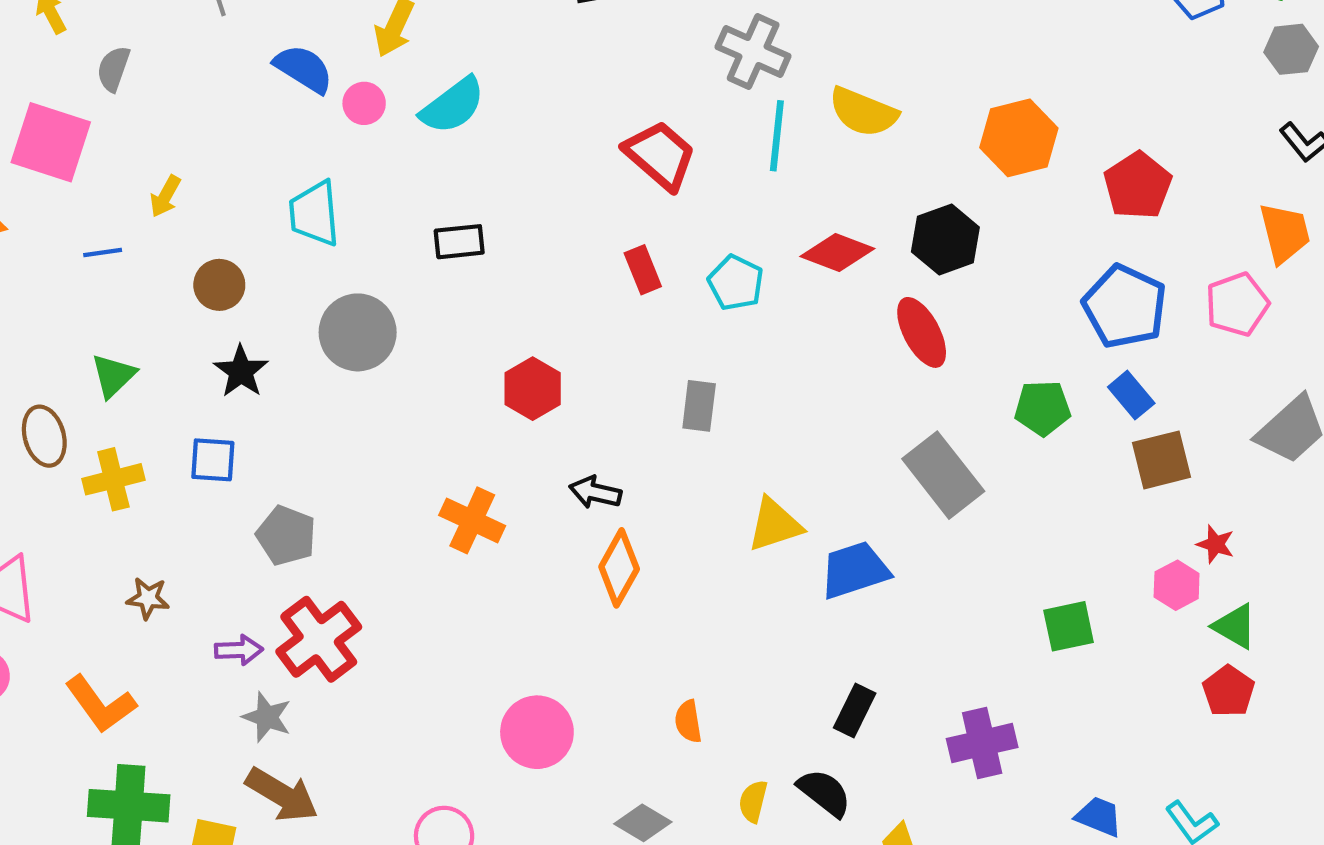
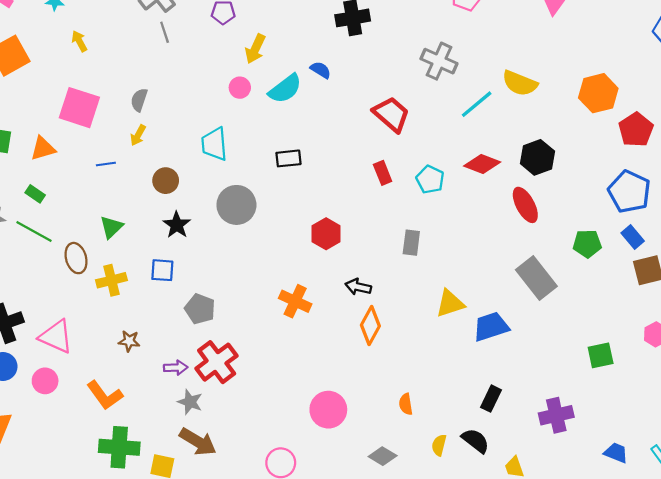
gray semicircle: (113, 69) -> (139, 100), moved
blue semicircle: (304, 69) -> (321, 70), moved, size x0.7
yellow semicircle: (863, 112) -> (520, 83), moved
cyan line: (777, 136) -> (477, 104), moved, turned 44
orange hexagon: (1019, 138) -> (598, 93), moved

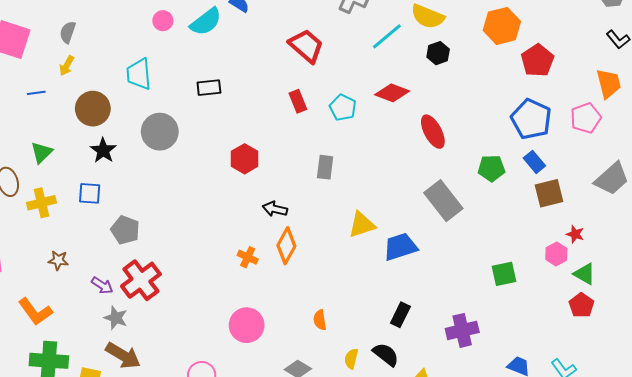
black hexagon: (537, 157) -> (438, 53), moved, size x0.7
brown circle: (166, 181) -> (93, 109), size x1.4
orange cross: (295, 301) -> (248, 257), moved, size x0.7
purple arrow: (176, 368) -> (102, 285), turned 35

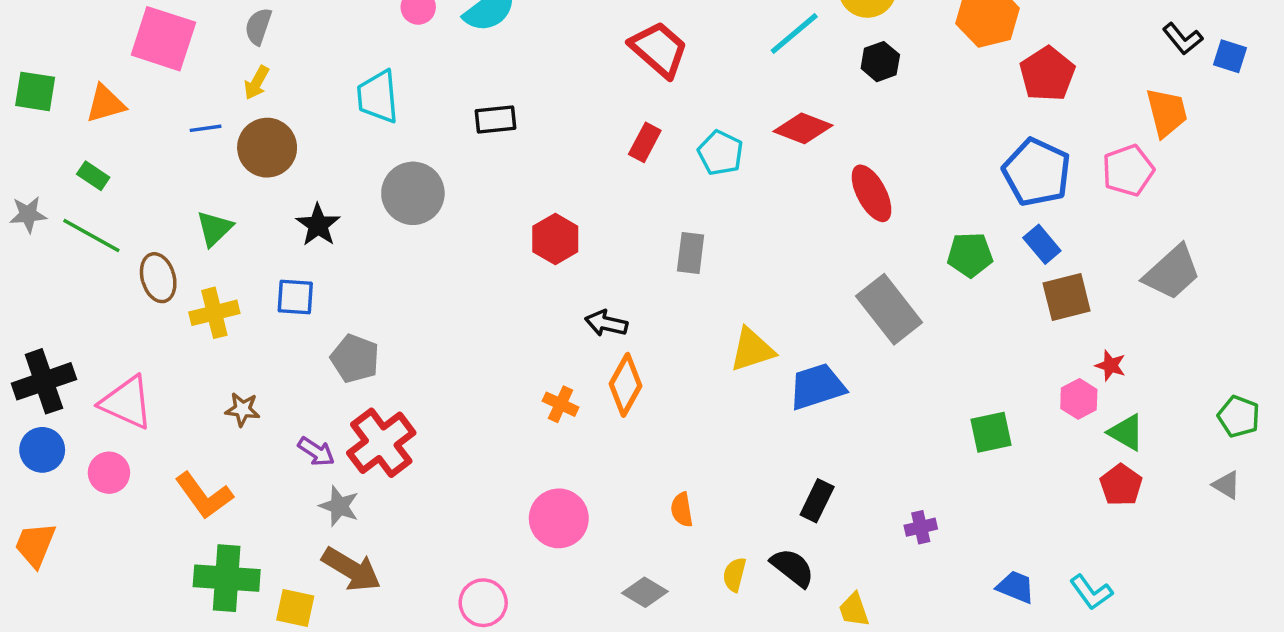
red rectangle: (298, 101) -> (645, 142), turned 50
brown circle: (93, 109) -> (267, 148), moved
purple cross: (462, 330) -> (921, 527), size x0.6

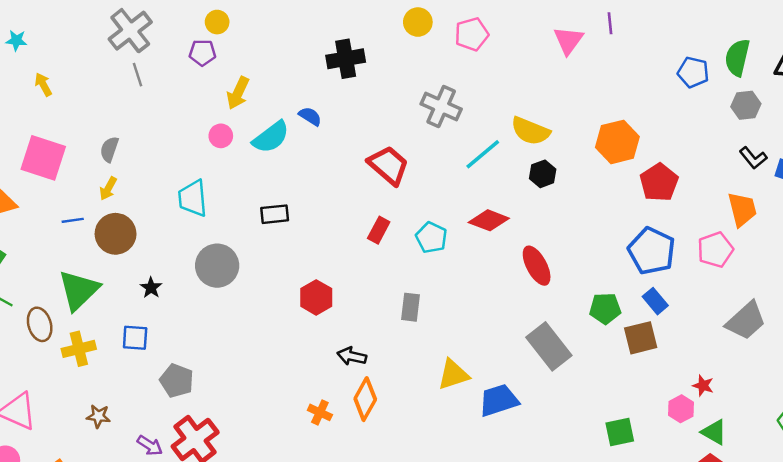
black star: (318, 225) -> (151, 288), size x0.7
green triangle: (214, 228) -> (79, 290), size x1.6
brown square: (1067, 297) -> (641, 338), moved

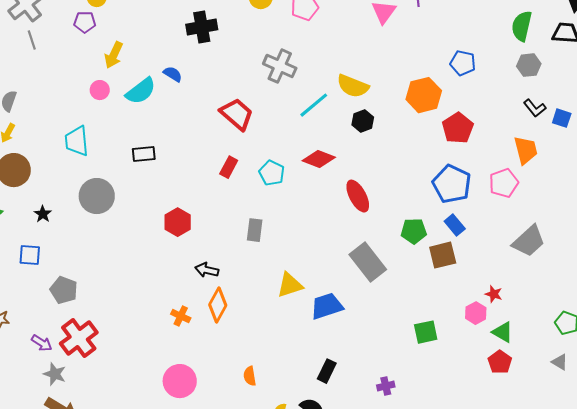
blue pentagon: (693, 72) -> (463, 63), moved

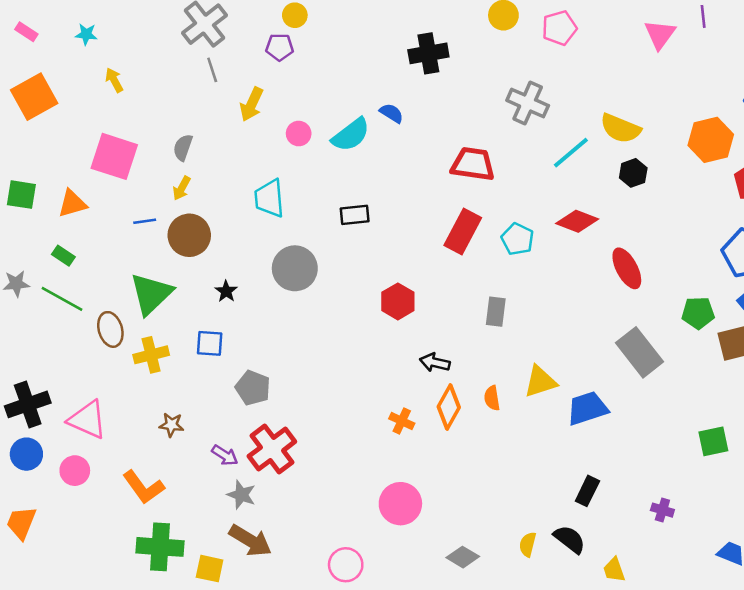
yellow arrow: (114, 55) -> (252, 104), moved
red trapezoid: (237, 114) -> (473, 164), turned -33
red rectangle: (229, 167) -> (463, 231), size x1.6
orange semicircle: (250, 376) -> (492, 398), moved
purple cross: (386, 386) -> (662, 510), turned 30

